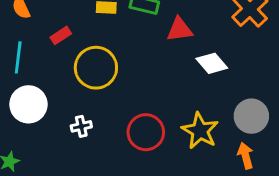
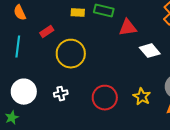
white circle: (28, 104) -> (24, 92), moved
yellow star: (200, 131) -> (142, 97), size x0.7

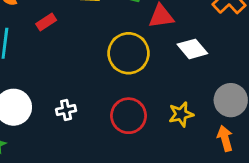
yellow circle: (71, 54) -> (129, 53), moved
yellow star: (142, 97) -> (181, 114), turned 30

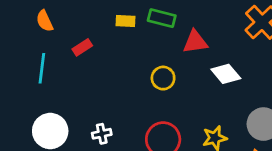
yellow circle: (129, 53) -> (163, 78), size x0.6

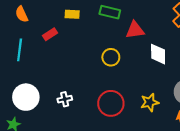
yellow rectangle: (125, 21) -> (72, 14), moved
white diamond: (226, 74) -> (158, 54), turned 40

